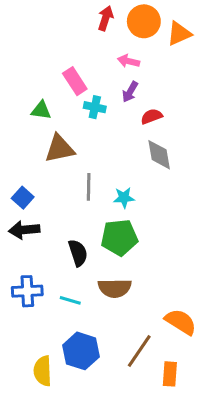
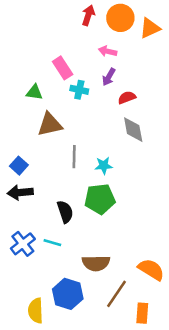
brown semicircle: (115, 288) -> (96, 263), moved
blue cross: (27, 291) -> (23, 244), turned -35
cyan line: (70, 300) -> (52, 243), moved

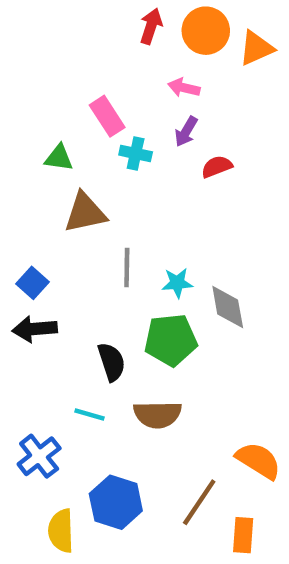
gray diamond: (133, 130) -> (228, 307), moved
blue cross: (23, 244) -> (39, 456), moved
brown semicircle: (96, 263) -> (158, 415), moved

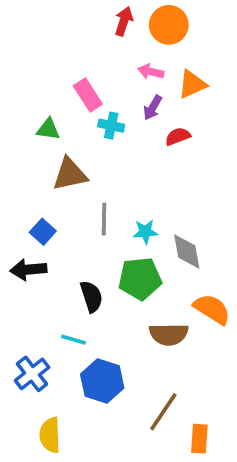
orange triangle: (256, 48) -> (192, 84), moved
blue square: (32, 283) -> (43, 232), moved
brown semicircle: (158, 415) -> (169, 334), moved
orange semicircle: (258, 461) -> (212, 309), moved
blue hexagon: (116, 502) -> (102, 381), moved

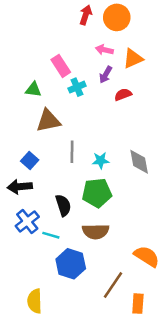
cyan cross: (111, 126) -> (77, 87), turned -35
gray diamond: (187, 252) -> (139, 162), moved
orange semicircle: (212, 309) -> (147, 256), moved
brown semicircle: (169, 334) -> (96, 231), moved
blue cross: (32, 374) -> (27, 221), moved

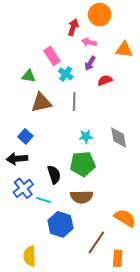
red arrow: (86, 15) -> (73, 27), moved
orange triangle: (133, 58) -> (124, 50), moved, turned 30
cyan cross: (77, 87) -> (66, 74), turned -32
gray line: (72, 152) -> (74, 101), moved

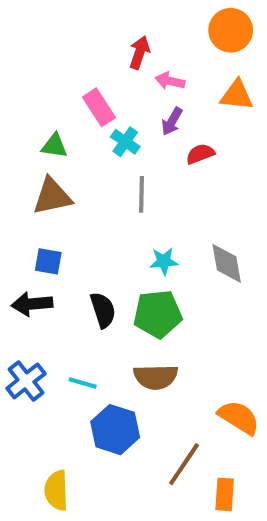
orange circle: (100, 15) -> (231, 30), moved
brown triangle: (41, 103) -> (52, 196), moved
blue square: (25, 136) -> (48, 261), turned -32
black semicircle: (54, 175) -> (103, 310), moved
blue cross: (23, 188) -> (26, 381), moved

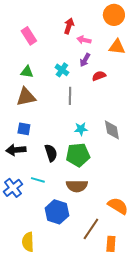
pink rectangle: (99, 107) -> (29, 36), moved
cyan line: (83, 383) -> (38, 180), moved

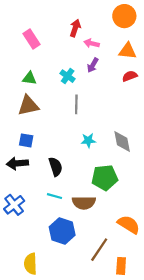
red semicircle: (99, 76) -> (130, 76), moved
green pentagon: (78, 155) -> (105, 178), moved
cyan line: (38, 180) -> (54, 196), moved

